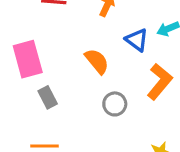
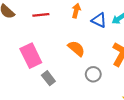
blue triangle: (137, 40) -> (99, 20), moved

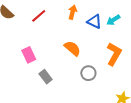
red line: (41, 15) -> (39, 16), turned -35
pink rectangle: (31, 56) -> (29, 55), size x0.7

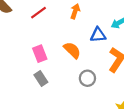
blue triangle: (94, 22) -> (98, 35), moved, turned -35
pink rectangle: (29, 55) -> (40, 54), moved

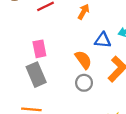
orange semicircle: (72, 50) -> (83, 60), moved
gray rectangle: (41, 78) -> (36, 75), size x1.5

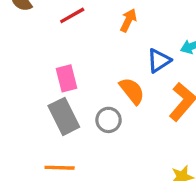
blue triangle: (103, 40) -> (159, 61), turned -36
gray circle: (84, 83) -> (109, 120), moved

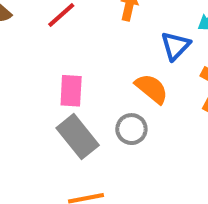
pink rectangle: (67, 78) -> (71, 91), turned 30

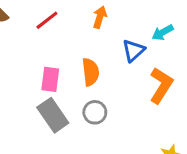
orange semicircle: (152, 89) -> (91, 72), moved, turned 40

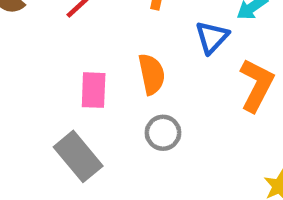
gray rectangle: (53, 115) -> (78, 156), moved

